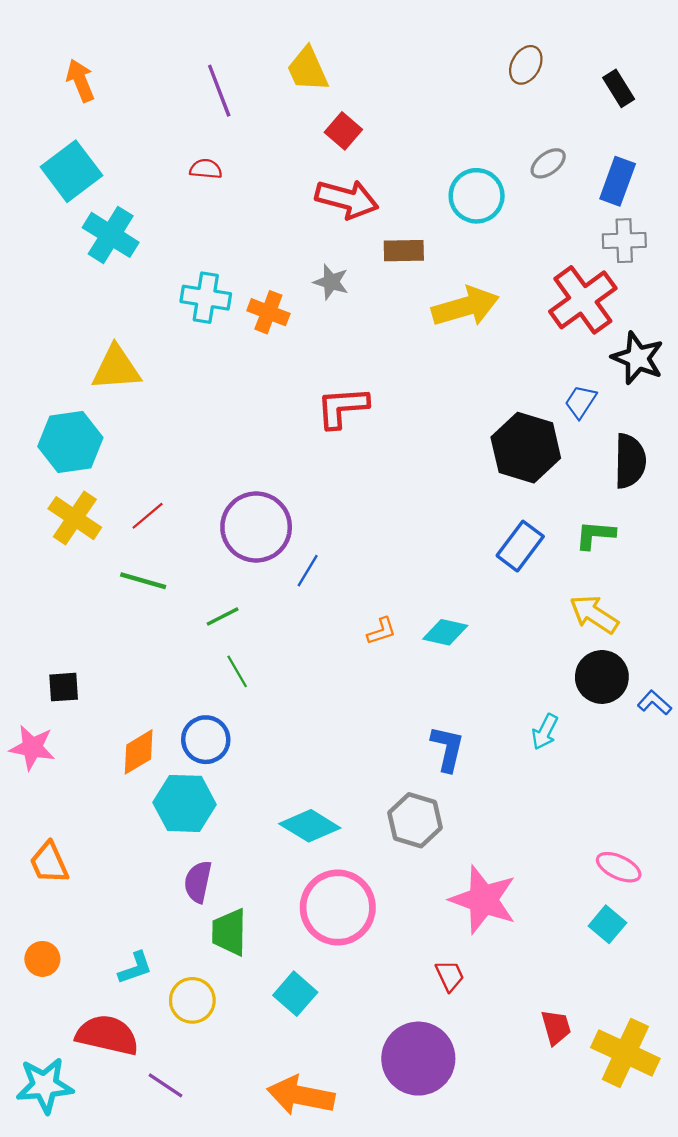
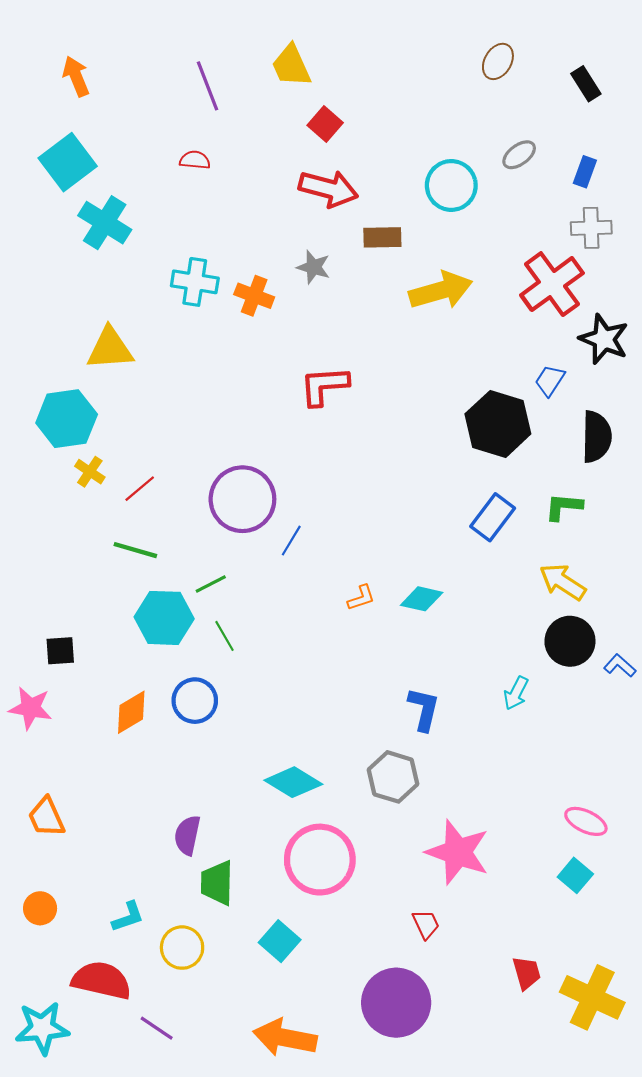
blue rectangle: (618, 181) -> (585, 172), size x0.7
yellow cross: (75, 518) -> (90, 472), moved, size x0.6
cyan hexagon: (184, 803) -> (164, 618), moved

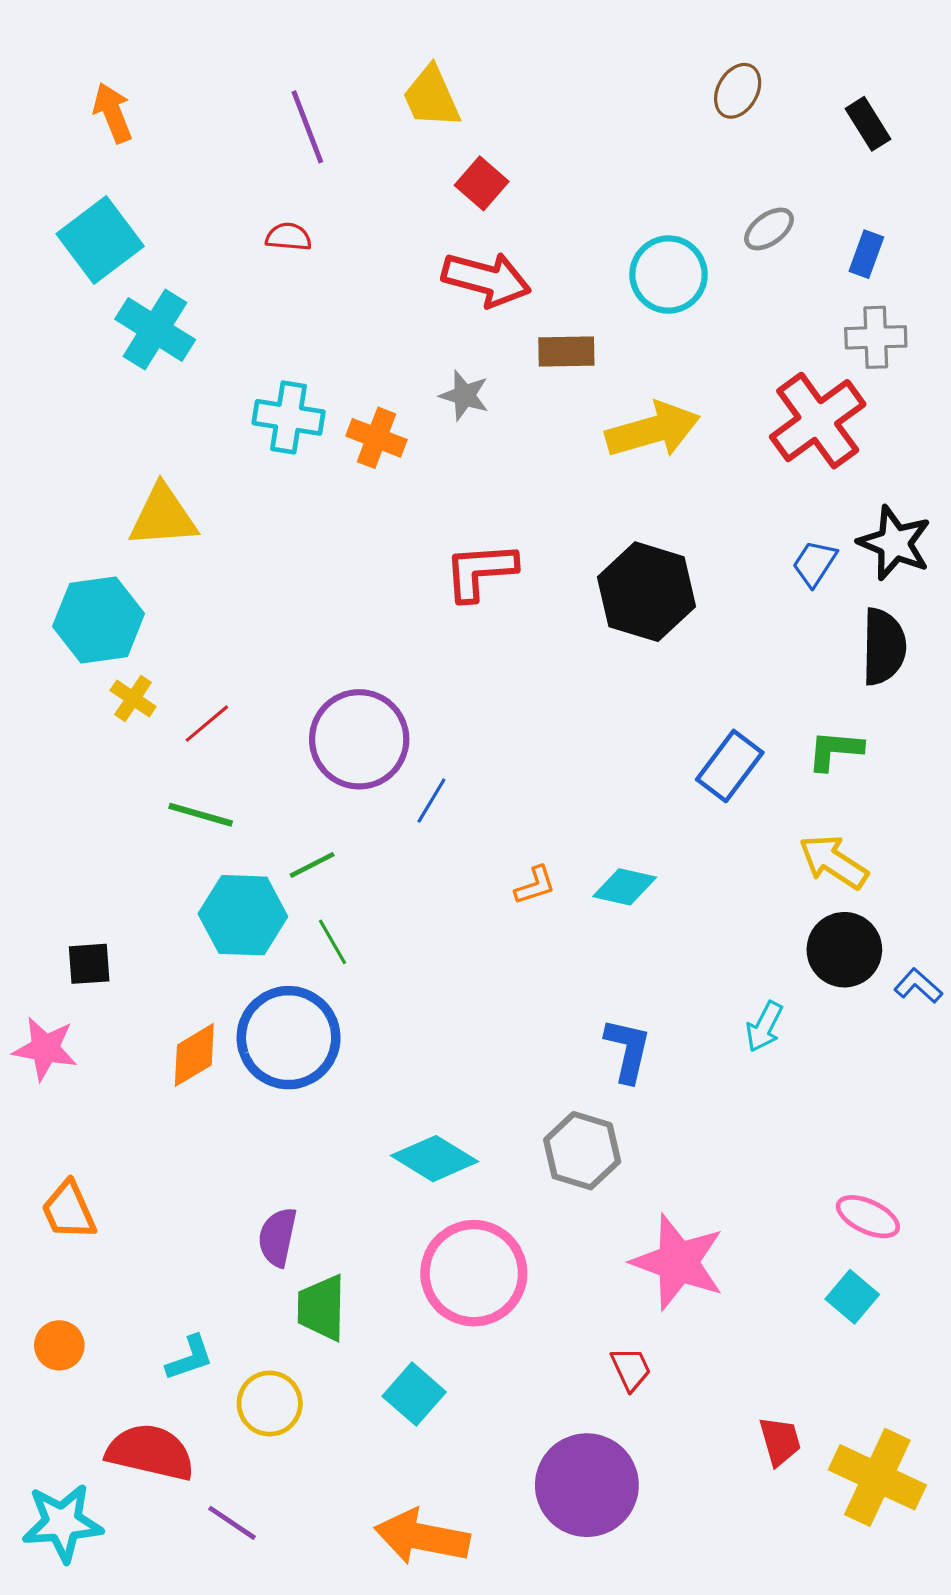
black star: (604, 339) -> (895, 543), moved
black hexagon: (498, 424) -> (647, 592), moved
blue circle: (195, 701) -> (289, 1038), size x1.5

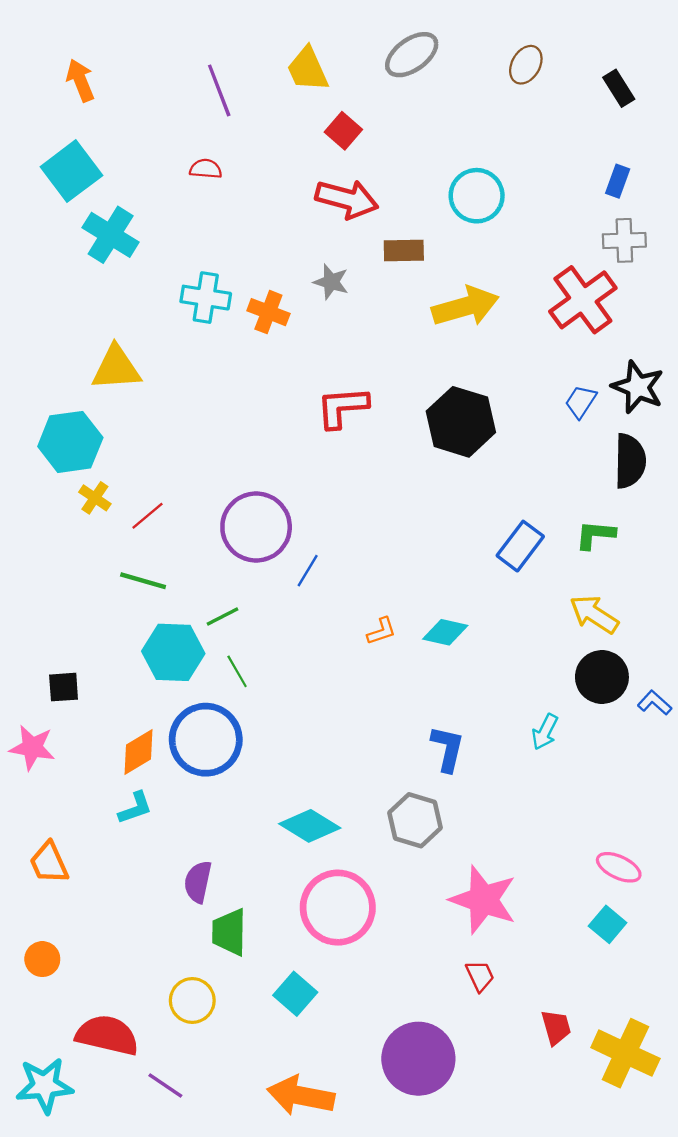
gray ellipse: (769, 229) -> (412, 55), moved, size x1.5
cyan L-shape: (190, 1358) -> (135, 808), moved
red trapezoid: (631, 1369) -> (480, 976), moved

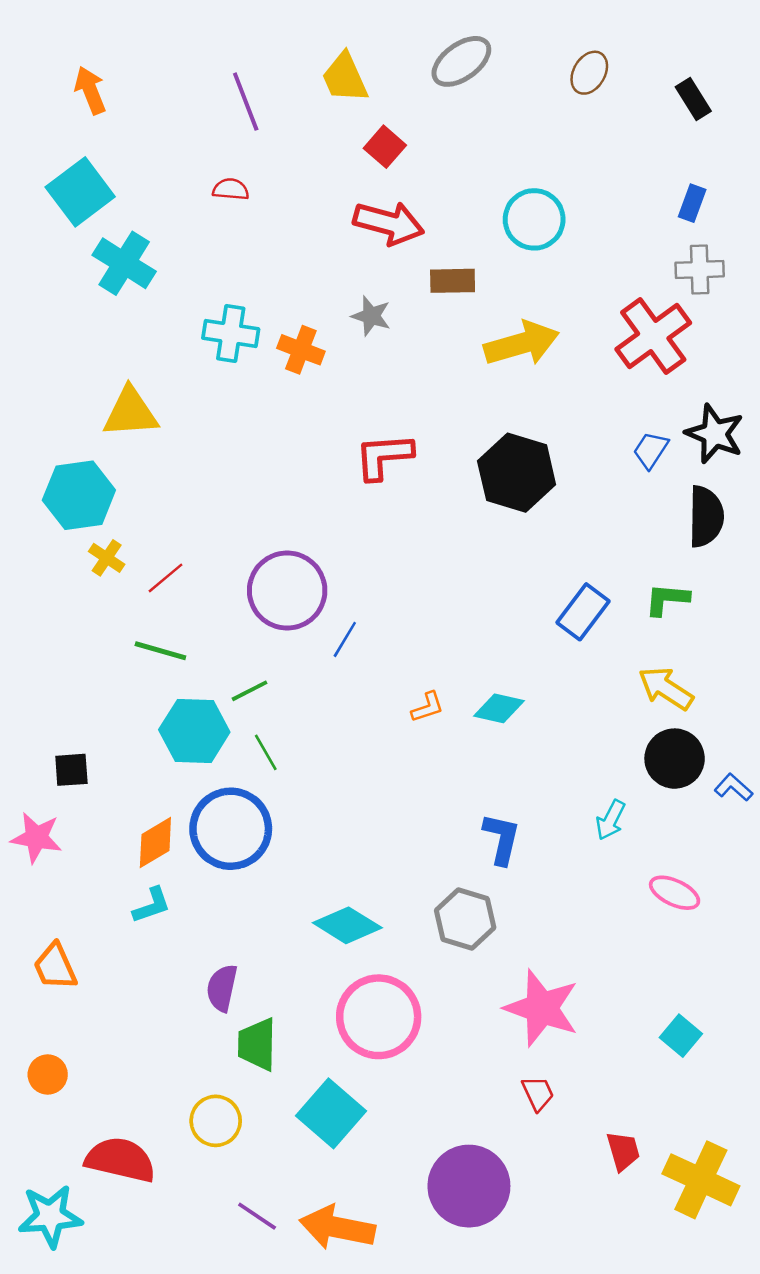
pink ellipse: (619, 867) -> (675, 893), moved
cyan square: (295, 994) -> (331, 1113), size x1.4
purple line: (165, 1086) -> (257, 1216), moved

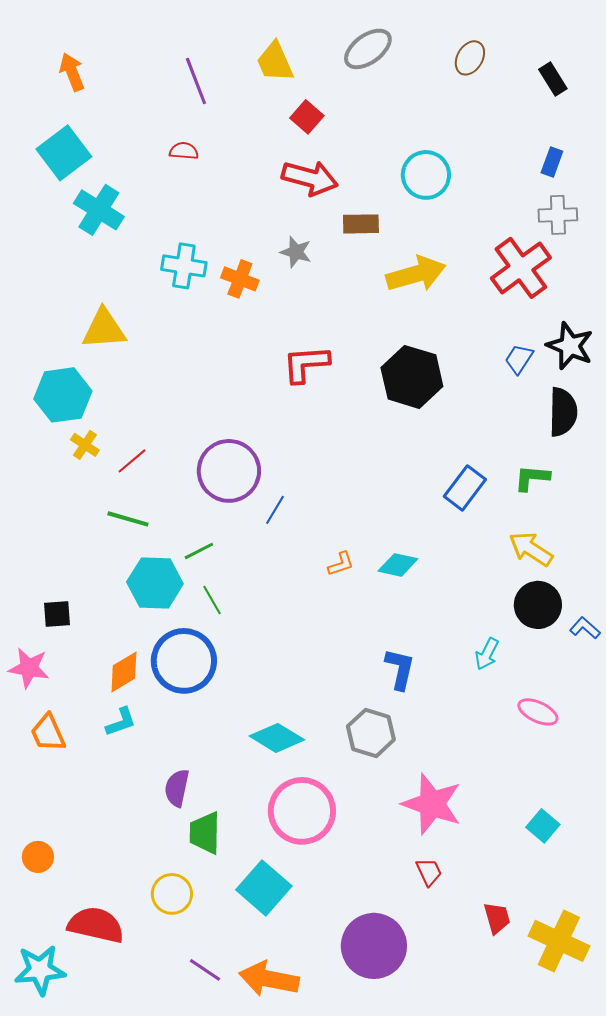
orange trapezoid: (55, 967) -> (48, 733), moved

